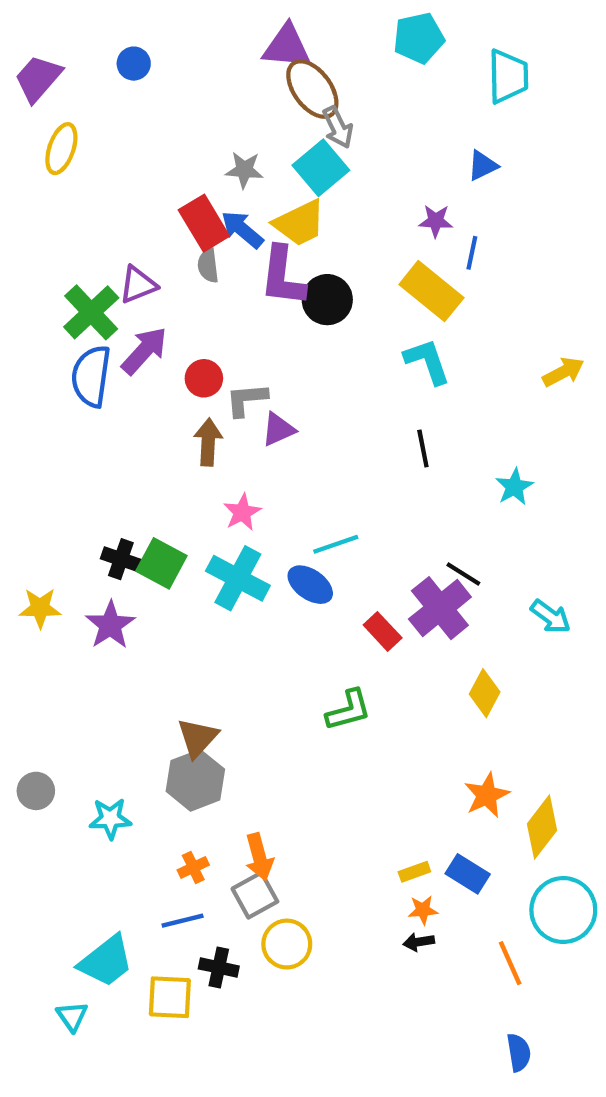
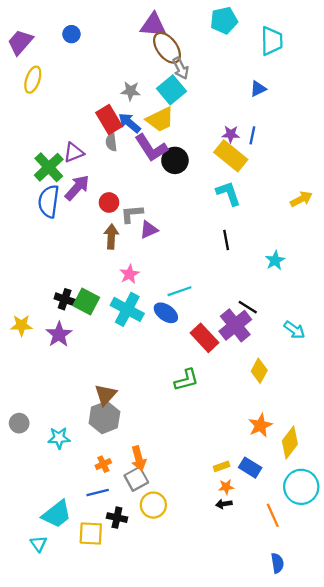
purple star: (436, 221) -> (231, 134), moved
purple L-shape: (283, 276) -> (151, 148), turned -40
red rectangle: (383, 631) -> (205, 338), size x1.4

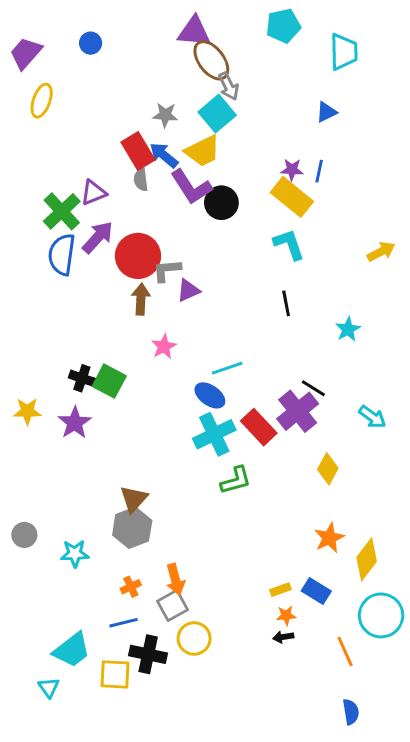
red circle: (109, 202) -> (138, 256), size x1.8
cyan cross: (127, 309) -> (214, 434), moved, turned 36
black cross: (117, 518) -> (148, 654), size x1.4

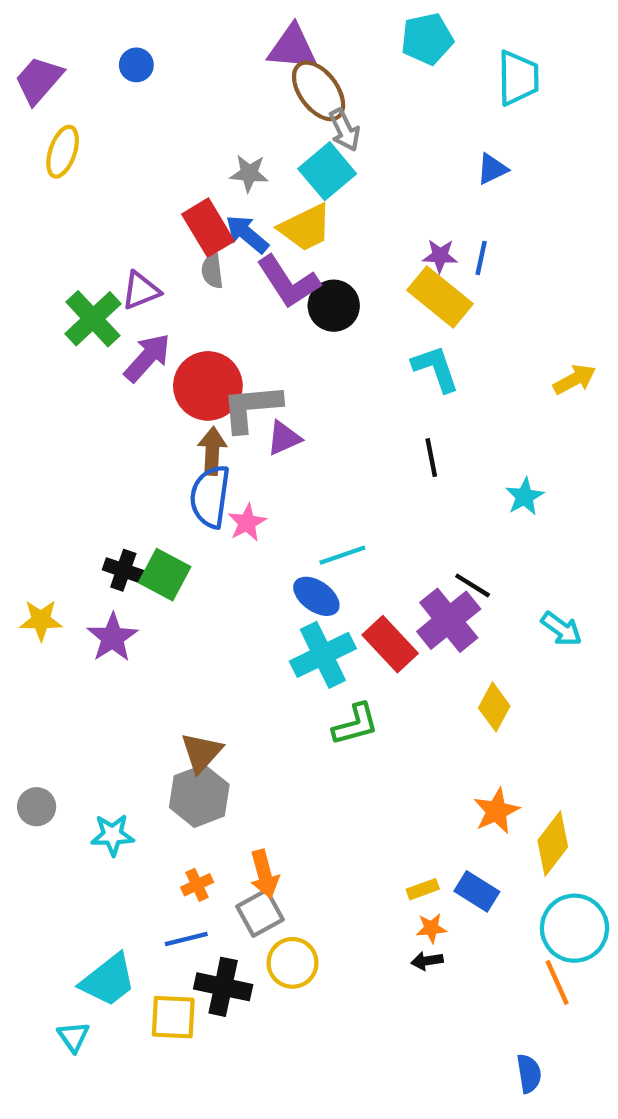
blue semicircle: (62, 254) -> (210, 497), moved
gray L-shape: (167, 270) -> (251, 408), size x1.4
orange line: (345, 651) -> (557, 982), moved

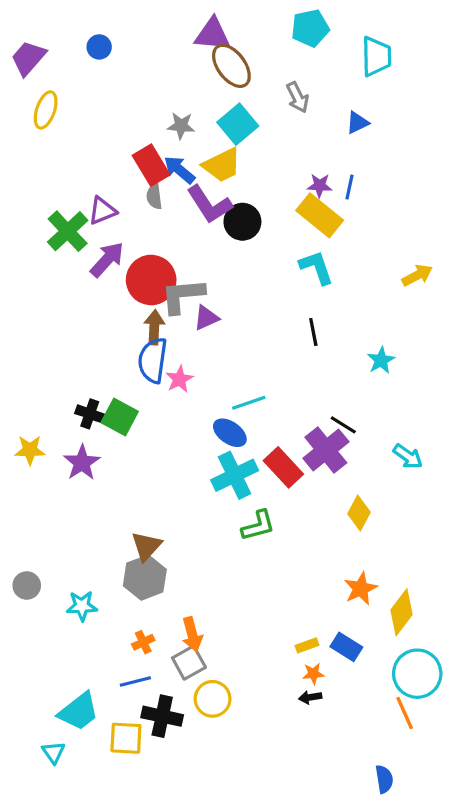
gray arrow: (345, 130) -> (298, 97), moved

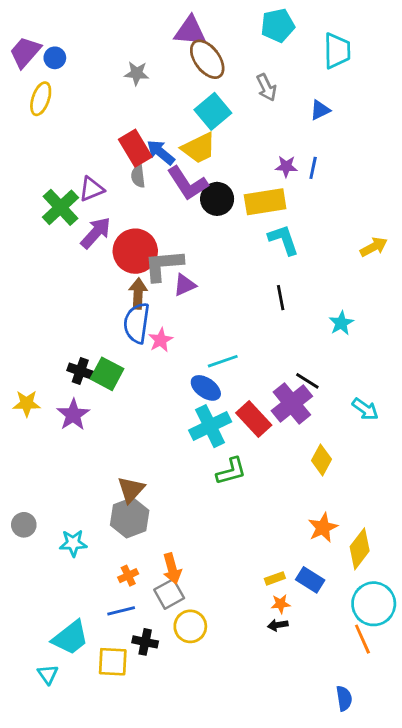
blue circle: (99, 47) -> (55, 58), moved
gray star: (181, 126) -> (137, 73), moved
yellow rectangle: (320, 215) -> (265, 202), moved, turned -48
black cross: (162, 716) -> (145, 642), size x0.7

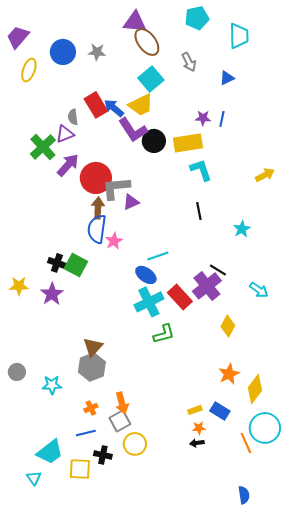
blue circle: (55, 58) -> (63, 52), moved, size x1.6
gray semicircle: (138, 176) -> (73, 117), moved
orange line: (362, 639) -> (246, 443), moved

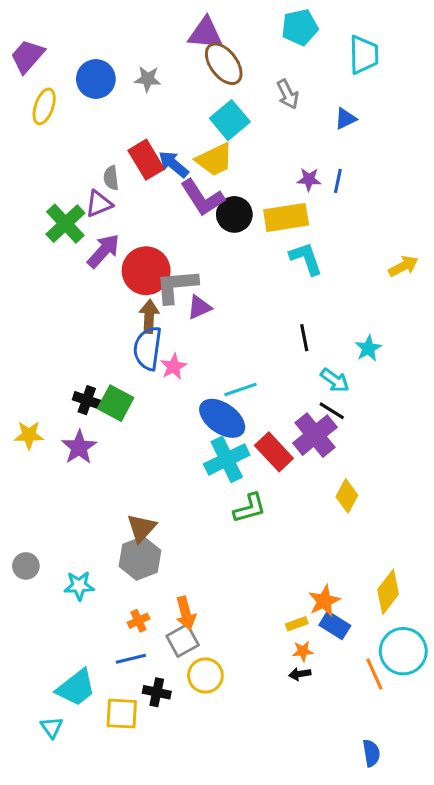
black line: (199, 211) -> (304, 338), moved
blue ellipse: (146, 275) -> (222, 418), size x1.4
cyan arrow: (259, 290) -> (335, 380), moved
orange star: (229, 374) -> (324, 601), moved

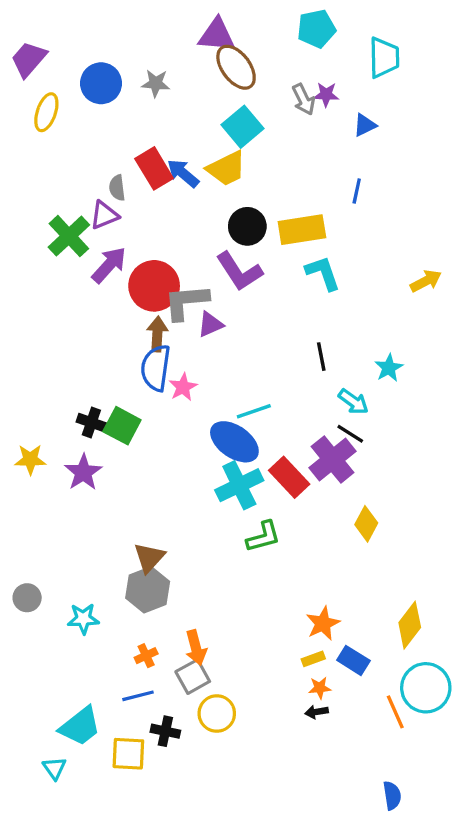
purple star: (309, 179) -> (326, 95), moved
purple L-shape: (202, 198) -> (239, 271), moved
orange star: (324, 601) -> (323, 623), moved

